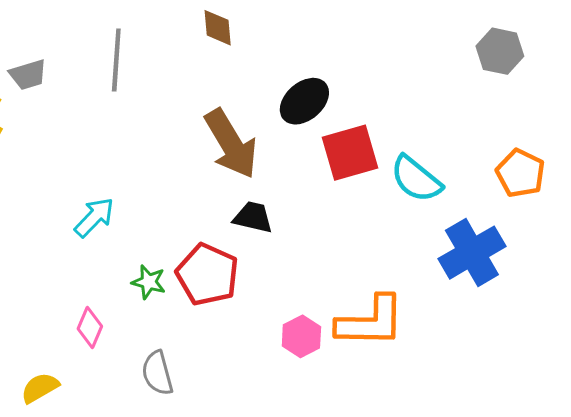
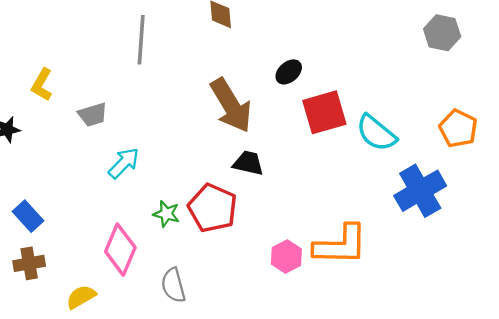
gray trapezoid: (28, 75) -> (93, 115), moved
black ellipse: (304, 101) -> (289, 72), size x0.7
pink diamond: (90, 327) -> (120, 250), size x1.6

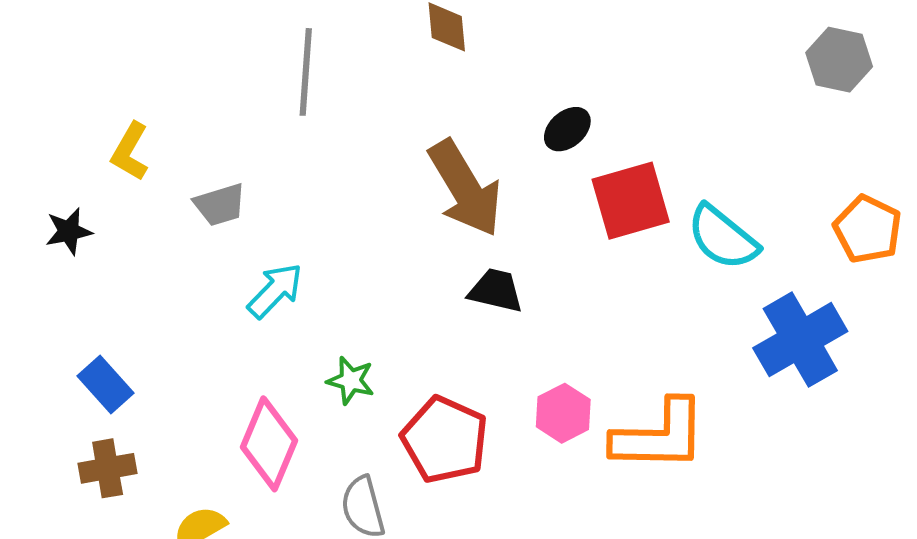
red pentagon: (213, 208) -> (445, 440), moved
pink hexagon: (286, 256) -> (563, 413), moved

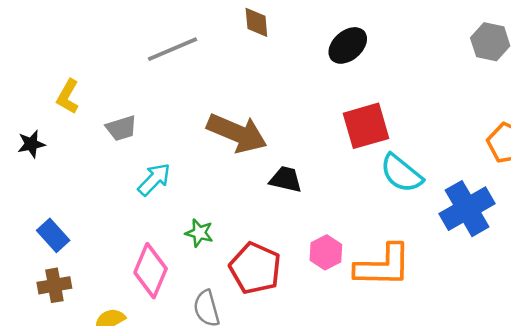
gray line: (306, 72) -> (172, 49), turned 63
black ellipse: (567, 129) -> (348, 45), moved, size x1.4
brown arrow: (465, 188) -> (237, 133), moved, turned -36
cyan semicircle: (723, 237) -> (401, 173), moved

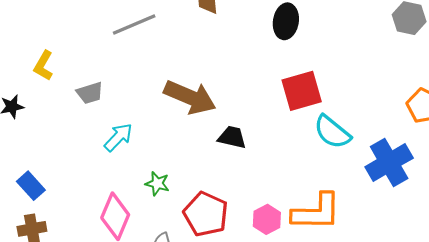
black ellipse: (348, 45) -> (286, 21), turned -40
pink hexagon: (326, 252) -> (267, 219), moved

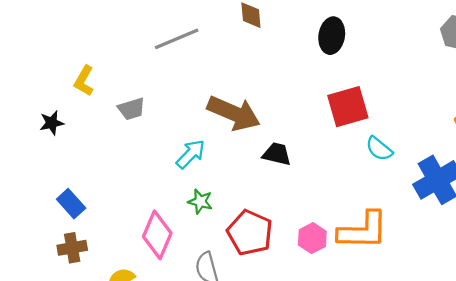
cyan semicircle: (332, 132) -> (379, 149), size x0.7
cyan arrow: (118, 137) -> (191, 154), moved

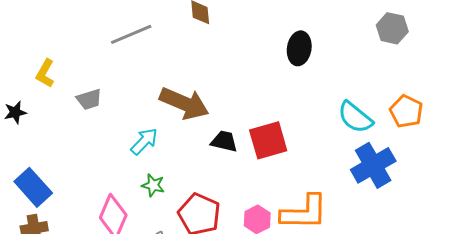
black ellipse: (332, 36) -> (299, 48), moved
red square: (348, 107) -> (268, 140), moved
cyan semicircle: (379, 149) -> (355, 117), moved, size x1.4
blue rectangle: (71, 204) -> (33, 187), size x1.4

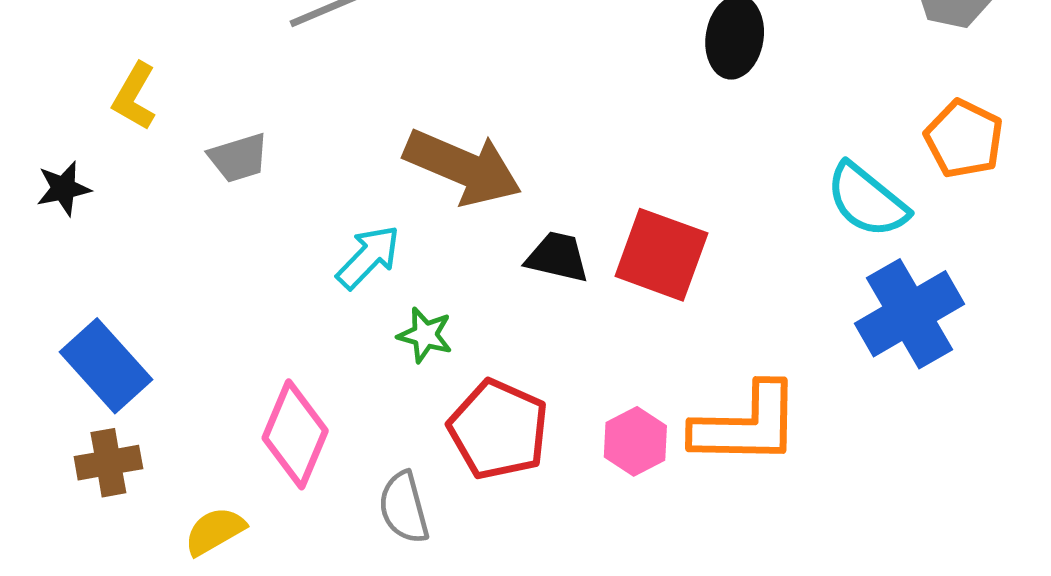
orange pentagon: (406, 111) -> (964, 139), moved
red square: (268, 140) -> (661, 255), turned 36
green star: (153, 185) -> (425, 335), moved

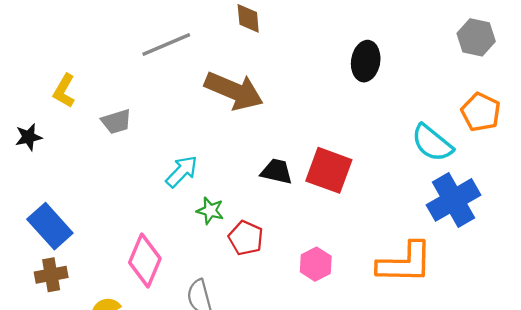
brown arrow: (463, 167) -> (234, 91), moved
orange L-shape: (746, 425) -> (405, 263), moved
red pentagon: (498, 430) -> (246, 238), moved, size x0.7

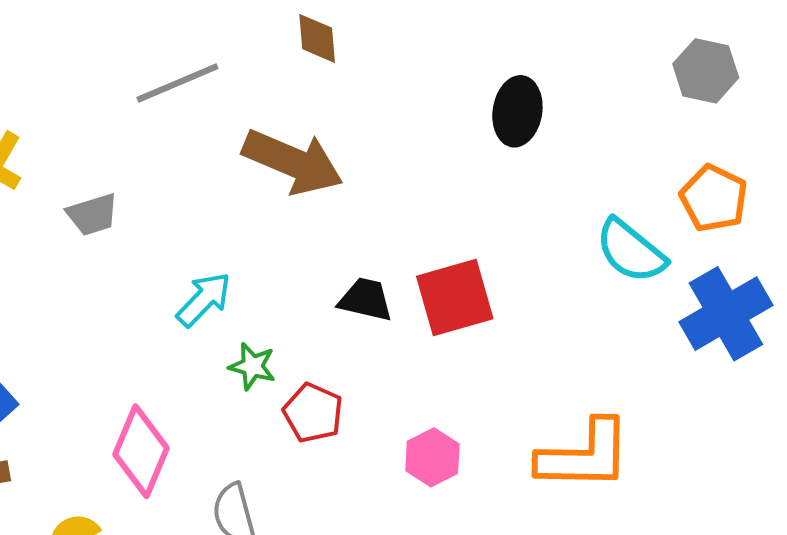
red square: (329, 170) -> (455, 297), turned -36
blue cross: (454, 200) -> (726, 314), moved

